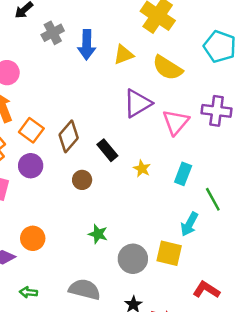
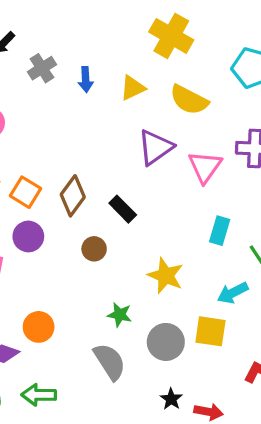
blue arrow: (87, 45) -> (86, 80), size x0.7
yellow star: (142, 169) -> (166, 276), moved, size x1.6
cyan arrow: (189, 224) -> (233, 293), turned 40
gray semicircle: (85, 289) -> (110, 362), moved, turned 48
green arrow: (28, 292) -> (39, 395), size x1.5

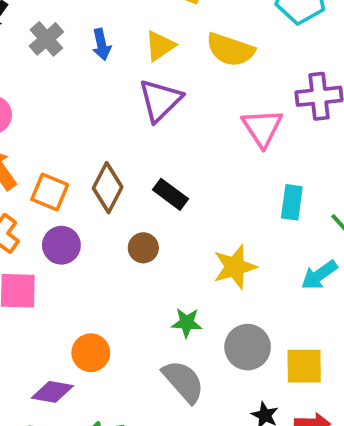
purple triangle: (155, 147) -> (160, 100), moved
yellow star: (166, 276) -> (235, 267), turned -30
yellow square: (210, 331) -> (304, 366), moved

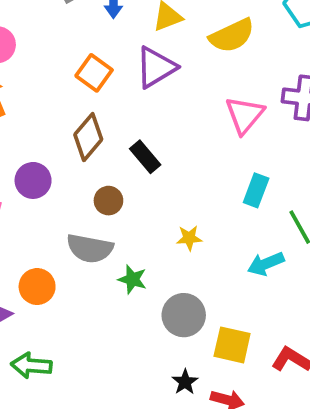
yellow semicircle: (230, 50) -> (232, 36), turned -57
orange square: (50, 192) -> (94, 73), moved
yellow star: (235, 267) -> (189, 238), size x0.6
gray semicircle: (183, 381) -> (90, 248), moved, turned 129

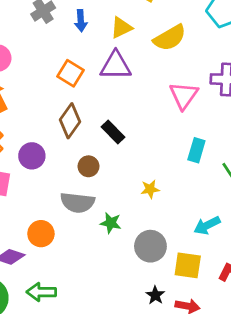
purple triangle: (156, 67) -> (116, 66), turned 36
cyan arrow: (266, 264) -> (207, 225), moved

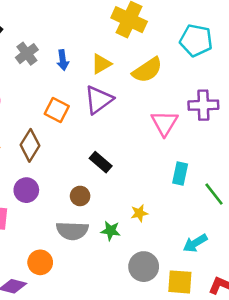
purple triangle: (116, 66) -> (99, 100), turned -32
brown diamond: (70, 121) -> (30, 145), moved
green star: (111, 223) -> (111, 231), moved

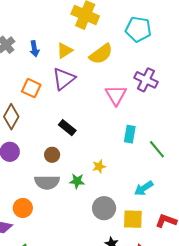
purple cross: (203, 105) -> (146, 80), turned 30

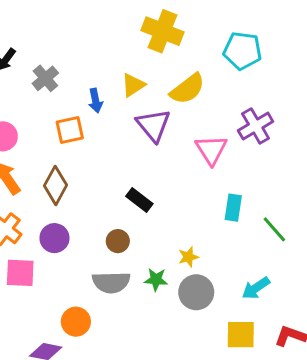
blue arrow: (34, 49) -> (96, 101), moved
purple triangle: (64, 79) -> (153, 125), moved, turned -30
purple cross: (146, 80) -> (256, 126), turned 35
orange square: (31, 88) -> (70, 130), moved, turned -36
gray circle: (104, 208) -> (196, 292), moved

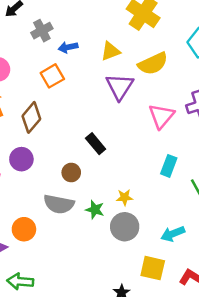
blue arrow: (96, 101) -> (68, 47), moved, turned 78
orange square: (70, 130) -> (52, 76), turned -30

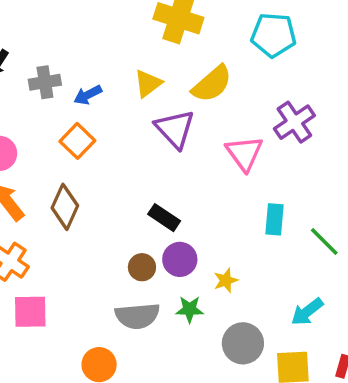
gray cross: (42, 31) -> (45, 82), turned 35
purple circle: (21, 159) -> (180, 259), moved
gray circle: (125, 227) -> (243, 343), moved

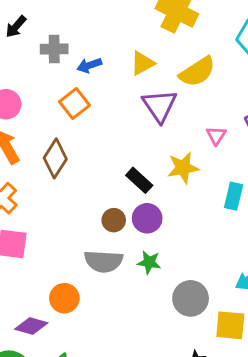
pink triangle: (244, 153) -> (216, 135), size x0.6
yellow star: (226, 280) -> (183, 168), moved, size x1.5

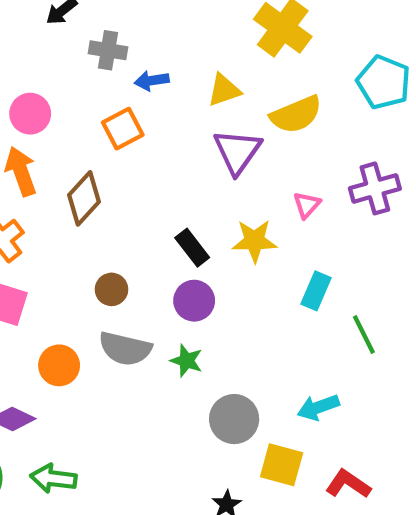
brown circle: (114, 220) -> (111, 289), moved
orange circle: (64, 298) -> (59, 365), moved

